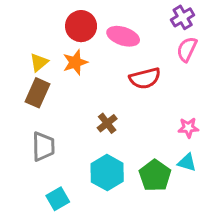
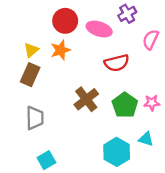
purple cross: (183, 17) -> (127, 14), moved
brown cross: (107, 123) -> (86, 99), size x1.5
cyan triangle: (187, 162) -> (146, 139), moved
cyan hexagon: (107, 173) -> (117, 152), moved
green pentagon: (155, 176) -> (125, 105), moved

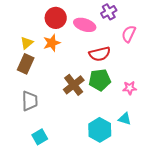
green pentagon: (125, 105) -> (100, 80), moved, turned 30

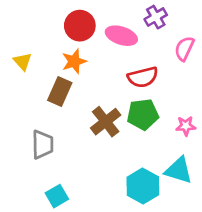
yellow triangle: (27, 43) -> (23, 61), moved, turned -32
brown rectangle: (26, 64) -> (60, 92), moved
cyan triangle: (125, 119) -> (179, 170), size x1.5

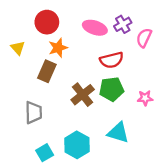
purple cross: (156, 17) -> (123, 24), moved
red circle: (80, 26) -> (47, 22), moved
cyan triangle: (179, 170) -> (118, 133), moved
cyan hexagon: (143, 186) -> (77, 145), moved

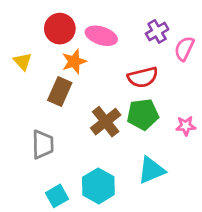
pink ellipse: (95, 28) -> (101, 36), moved
cyan triangle: (118, 133) -> (151, 170), turned -40

